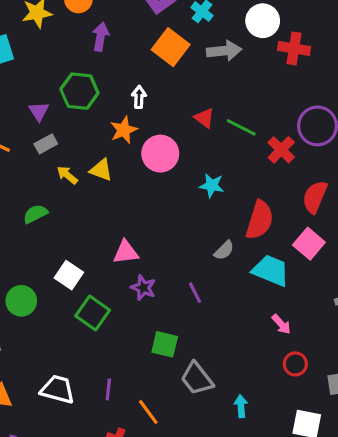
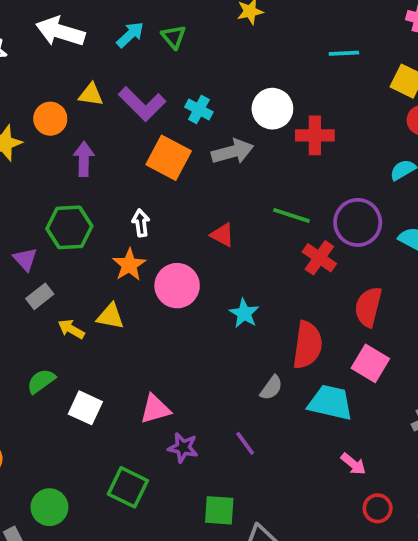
green line: (241, 127) -> (291, 215), moved
cyan star: (212, 185) -> (244, 313), turned 30
white square: (69, 275) -> (85, 408), moved
green circle: (21, 301) -> (49, 507), moved

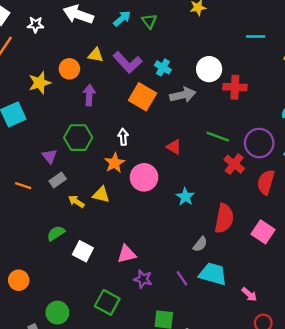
red semicircle: (368, 307) -> (266, 182), moved
cyan trapezoid: (330, 403) -> (213, 274), moved

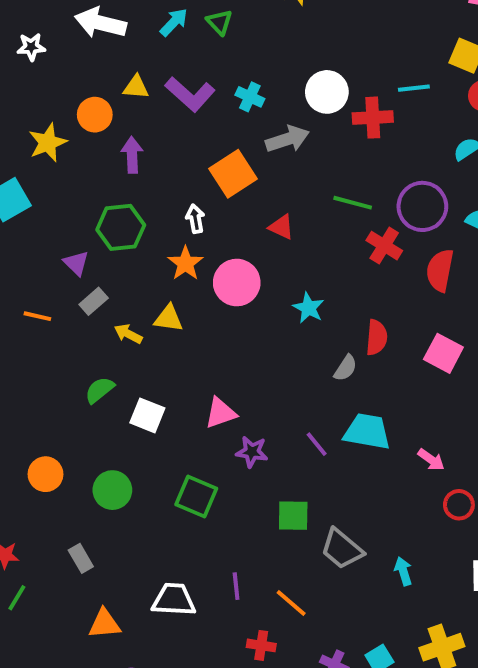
cyan line: (256, 36) -> (414, 88), moved
orange square: (142, 97) -> (233, 174), moved, turned 32
red semicircle: (224, 218) -> (377, 337), size x0.7
gray semicircle: (200, 244) -> (346, 368), moved
green circle: (57, 313) -> (112, 490), moved

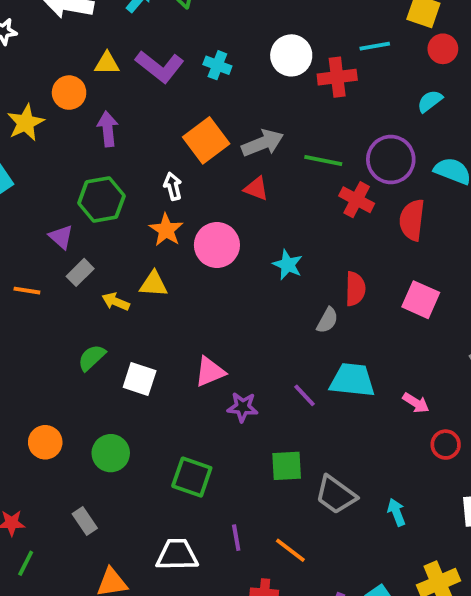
gray arrow: (287, 139) -> (263, 143), moved
green square: (196, 496) -> (192, 477), moved

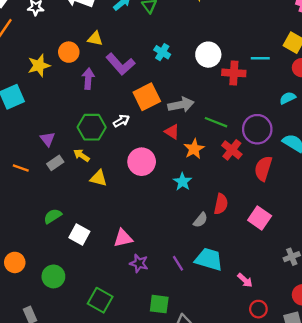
purple L-shape: (160, 67) -> (120, 64), moved
white arrow: (173, 186) -> (121, 121), turned 63
green hexagon: (101, 200) -> (92, 127), moved
orange star: (166, 230) -> (194, 149), moved
yellow arrow: (116, 302) -> (81, 155), moved

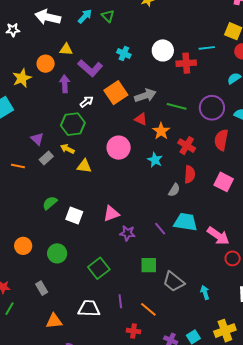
white arrow: (121, 121) -> (87, 102), moved
red cross: (232, 150) -> (187, 146), moved
pink arrow: (245, 280) -> (218, 236), size x1.6
green square: (100, 300) -> (99, 268), turned 30

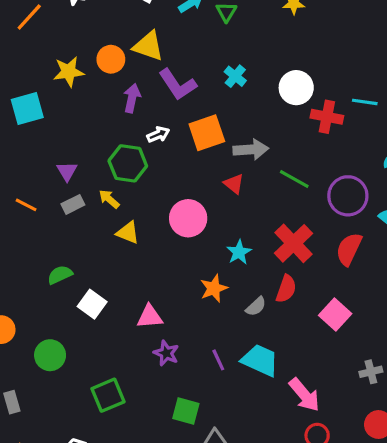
yellow triangle: (66, 49) -> (148, 46), size x1.5
orange star: (161, 131) -> (214, 288), moved
red cross: (187, 146) -> (294, 243), size x1.4

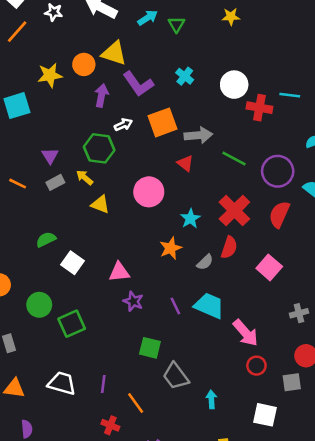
green square: (108, 395) -> (72, 324), moved

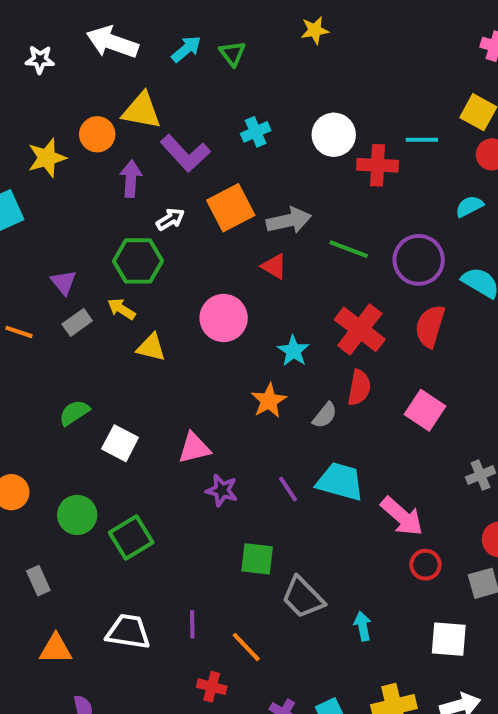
cyan cross: (185, 76) -> (256, 132), turned 36

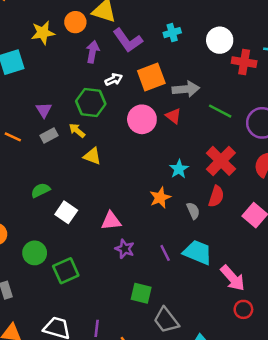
pink circle: (224, 318) -> (142, 119), moved
gray semicircle: (325, 415) -> (193, 211), turned -70

